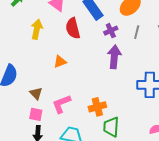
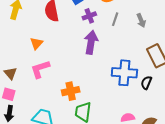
orange triangle: (60, 62) -> (36, 43), turned -32
pink L-shape: (61, 104) -> (40, 69), moved

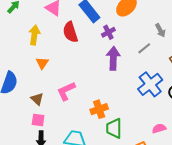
gray line: (115, 19) -> (144, 48), moved, turned 40
orange triangle: (36, 43) -> (42, 63), moved
blue cross: (124, 73) -> (150, 84), turned -35

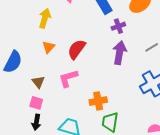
red semicircle: (70, 32) -> (77, 49), moved, turned 45

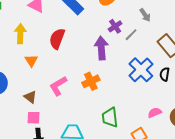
purple cross: (118, 26) -> (115, 26), moved
red semicircle: (77, 49) -> (57, 39), moved
orange cross: (98, 101) -> (91, 81), moved

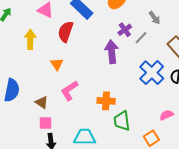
red semicircle: (57, 39) -> (66, 32), moved
orange triangle: (31, 61) -> (57, 64), moved
orange cross: (91, 81) -> (106, 101), moved, turned 30

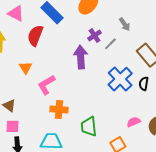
pink L-shape: (69, 91) -> (46, 85), moved
orange cross: (106, 101) -> (59, 109), moved

